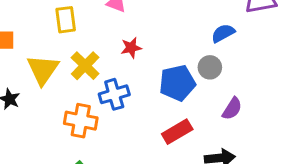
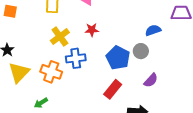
yellow triangle: (43, 70) -> (19, 72), moved
blue pentagon: (177, 83) -> (118, 58), turned 30
red rectangle: (177, 132) -> (113, 89), turned -30

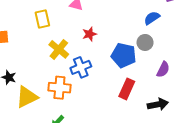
yellow triangle: (19, 72) -> (27, 97), turned 35

